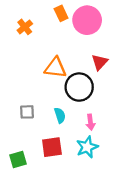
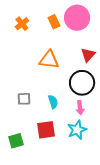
orange rectangle: (61, 13) -> (54, 22), moved
black circle: (79, 87) -> (82, 83), moved

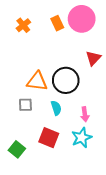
orange triangle: (49, 60) -> (37, 81), moved
black circle: (82, 83) -> (66, 80), moved
red square: (46, 130) -> (49, 138), turned 30
green square: (16, 141) -> (17, 149), turned -35

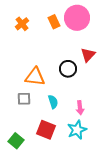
black circle: (66, 80) -> (68, 69), moved, size x0.7

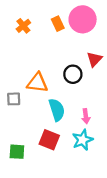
gray square: (24, 99) -> (14, 99), moved
cyan semicircle: (53, 102) -> (57, 110), size x1.5
green square: (16, 141) -> (17, 152), turned -35

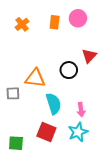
pink circle: (83, 19) -> (78, 18), size x0.7
orange rectangle: (58, 24) -> (55, 22), turned 32

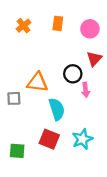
pink circle: (78, 18) -> (90, 29), moved
pink arrow: (81, 110) -> (86, 90), moved

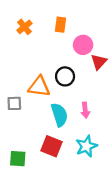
pink circle: (90, 29) -> (83, 45), moved
black circle: (73, 74) -> (65, 76), moved
pink arrow: (86, 90) -> (85, 110), moved

